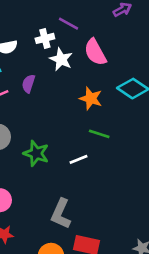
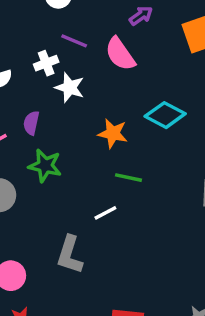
pink semicircle: (95, 52) -> (120, 54), moved
green star: (36, 153) -> (45, 166), moved
gray L-shape: (61, 214) -> (70, 255), moved

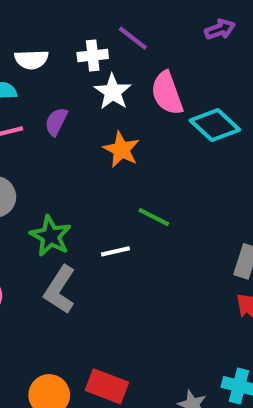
pink semicircle: (120, 54) -> (167, 93), moved
cyan diamond: (165, 115) -> (215, 125), moved
orange star: (113, 133) -> (121, 150), moved
green star: (45, 166) -> (51, 236), moved

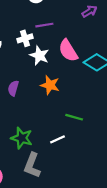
purple line: (133, 38) -> (44, 25), turned -36
purple semicircle: (56, 122) -> (13, 88), moved

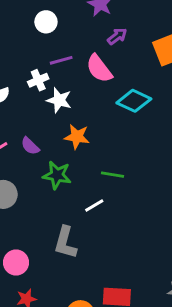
pink semicircle: (68, 51) -> (99, 69), moved
purple semicircle: (13, 88) -> (30, 146), turned -56
green star: (22, 138) -> (57, 175), moved

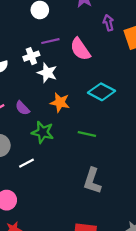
purple arrow: (117, 36) -> (108, 23), moved, turned -70
cyan diamond: (134, 101) -> (101, 92), moved
white line: (94, 205) -> (27, 163), moved
gray L-shape: (65, 243) -> (92, 181), moved

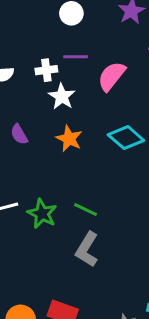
pink semicircle: (80, 49) -> (112, 76), turned 60
green star: (43, 132) -> (42, 214), moved
green line: (87, 134) -> (85, 209), moved

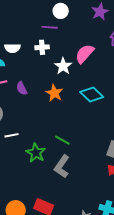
purple line: (76, 57) -> (50, 27), moved
white star: (62, 96) -> (63, 66), moved
green star: (42, 214) -> (36, 153), moved

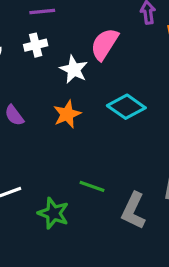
orange star: (54, 93) -> (67, 114), turned 30
gray L-shape: (62, 166) -> (133, 211), moved

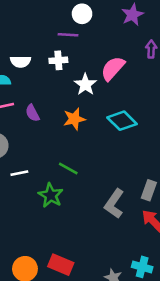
green line: (92, 186) -> (68, 169), moved

